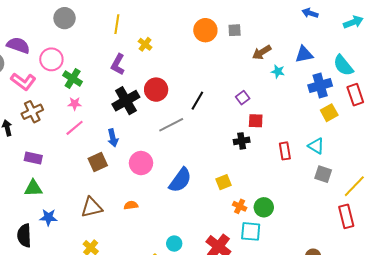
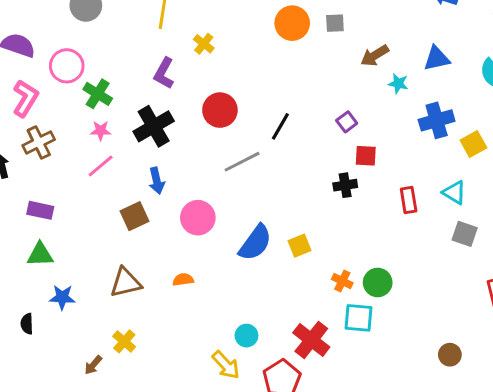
pink L-shape: (23, 82) -> (25, 98), turned -95
blue cross: (320, 86) -> (437, 120), moved
black cross: (126, 101) -> (154, 126), moved
yellow square: (224, 182) -> (300, 246), moved
black semicircle: (24, 235) -> (27, 324), size x0.6

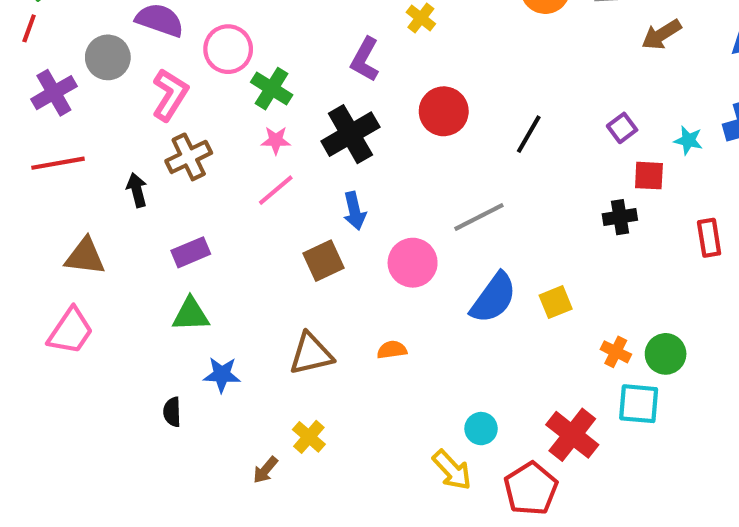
cyan star: (398, 84) -> (688, 140), moved
gray line: (242, 162) -> (479, 217), moved
purple rectangle: (40, 210) -> (191, 252), turned -35

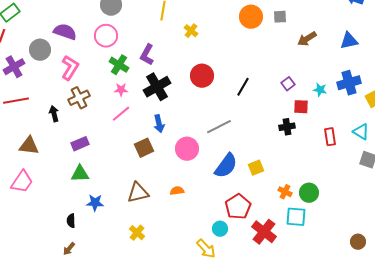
pink circle: (228, 49) -> (106, 36), moved
purple L-shape: (365, 59) -> (147, 55), moved
brown arrow: (265, 470) -> (69, 249), moved
red pentagon: (531, 489) -> (238, 207), moved

